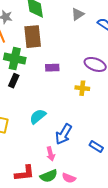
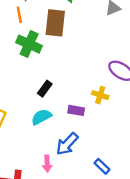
purple rectangle: (52, 68) -> (76, 110), moved
black rectangle: (14, 81) -> (45, 89), moved

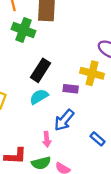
black rectangle: (45, 89) -> (40, 70), size x1.5
yellow cross: (100, 95) -> (92, 73), size x1.5

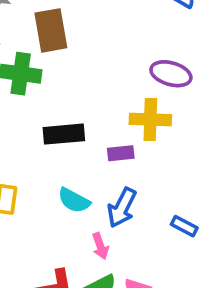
black rectangle: (40, 70) -> (64, 134), turned 65
cyan semicircle: (39, 97) -> (74, 200), moved, turned -108

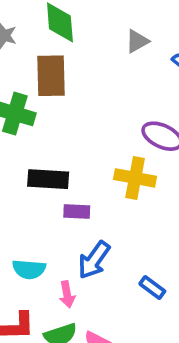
purple rectangle: (121, 153) -> (77, 211), moved
cyan semicircle: (74, 200) -> (29, 269), moved, turned -32

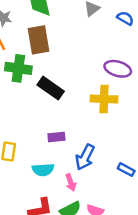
black rectangle: (48, 179) -> (51, 88), moved, turned 40
purple rectangle: (77, 211) -> (56, 137), moved

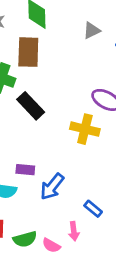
purple rectangle: (56, 137) -> (25, 170), moved
pink arrow: (71, 182) -> (74, 231), moved

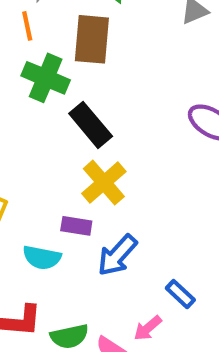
yellow cross: (85, 129) -> (104, 183), moved, turned 32
pink arrow: (74, 231) -> (148, 328), turned 54

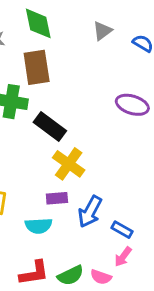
blue rectangle: (180, 294) -> (122, 230), moved

